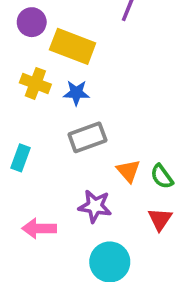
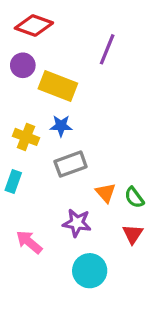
yellow cross: (35, 83) -> (26, 137), moved
pink arrow: (39, 228) -> (29, 242), turned 40

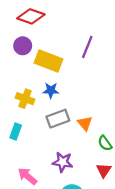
purple line: (107, 49) -> (87, 47), moved
orange triangle: (106, 193) -> (85, 123), moved

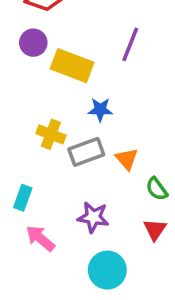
blue star: (51, 90) -> (100, 110), moved
yellow cross: (25, 99) -> (51, 134), moved
cyan rectangle: (16, 132) -> (23, 198), moved

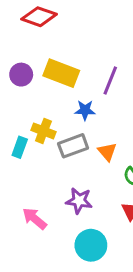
purple circle: (33, 43) -> (21, 75), moved
purple line: (130, 44) -> (110, 81), moved
cyan rectangle: (23, 198) -> (20, 147), moved

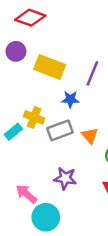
purple circle: (21, 75) -> (16, 51), moved
cyan rectangle: (20, 147) -> (13, 132), turned 30
cyan circle: (91, 245) -> (46, 217), moved

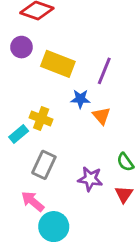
gray rectangle: (60, 130) -> (44, 165), moved, turned -45
orange triangle: (90, 136) -> (101, 116), moved
purple star: (65, 178) -> (90, 179), moved

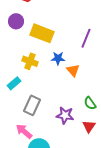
purple line: (104, 71) -> (86, 38), moved
yellow cross: (41, 119) -> (30, 61), moved

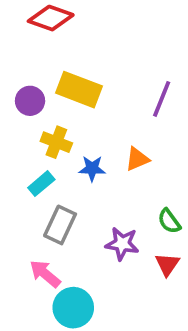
purple circle: (16, 21) -> (30, 101), moved
blue star: (58, 58) -> (92, 168), moved
orange triangle: (73, 70) -> (137, 159), turned 48
cyan rectangle: (14, 83) -> (41, 184), moved

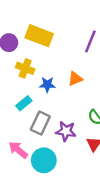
cyan rectangle: (41, 184) -> (24, 103), moved
gray rectangle: (60, 225) -> (40, 123), moved
cyan circle: (73, 308) -> (44, 160), moved

